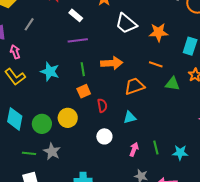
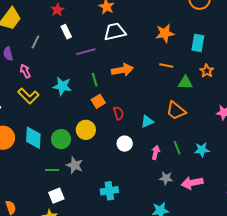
white rectangle: (76, 15) -> (66, 32), moved, turned 32
white trapezoid: (126, 24) -> (115, 32), moved, turned 135
orange trapezoid: (135, 86) -> (176, 111), moved, turned -115

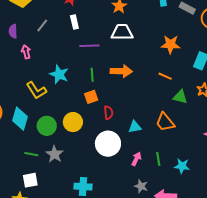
yellow L-shape: (28, 96) -> (36, 90), moved
white circle: (125, 144) -> (108, 144), size x1.6

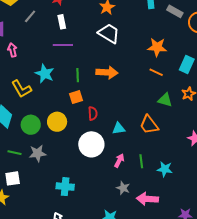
gray line: (42, 26) -> (30, 16), moved
white trapezoid: (122, 32) -> (109, 33), turned 30
purple line: (89, 46) -> (63, 45), moved
orange line: (165, 76) -> (156, 72), moved
gray star: (54, 154) -> (38, 153), turned 30

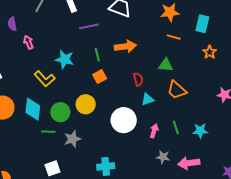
purple line: (63, 45) -> (89, 26), moved
green triangle: (165, 100) -> (166, 65), moved
red semicircle: (93, 113) -> (138, 79), moved
green line: (15, 153) -> (48, 132), moved

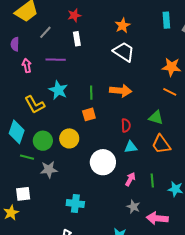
purple line: (89, 26) -> (56, 60), moved

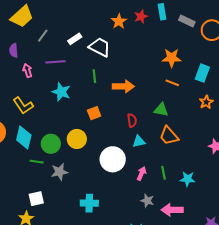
red star: (74, 15) -> (141, 17), moved
white rectangle: (77, 39) -> (75, 39), turned 72
white trapezoid: (124, 52) -> (100, 47), moved
green line: (91, 93) -> (94, 76), moved
yellow L-shape: (35, 105) -> (23, 106), moved

